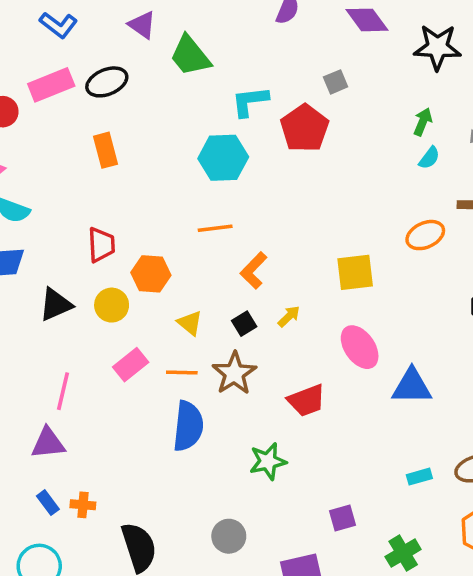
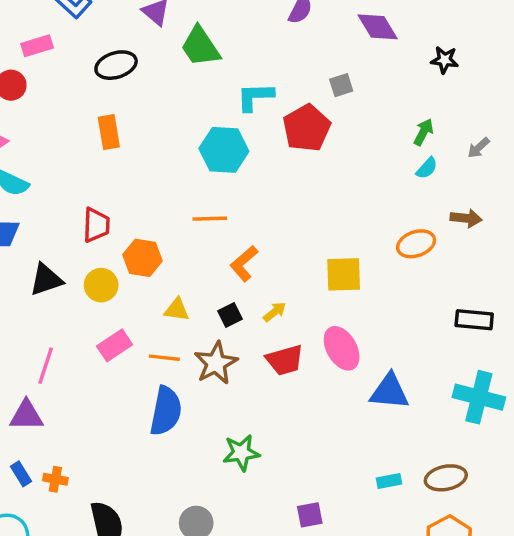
black star: (437, 47) -> (445, 60), size x0.6
pink rectangle: (51, 85) -> (37, 46), moved, size x0.7
yellow triangle: (190, 323) -> (177, 310), turned -36
red trapezoid: (306, 400) -> (285, 360), moved

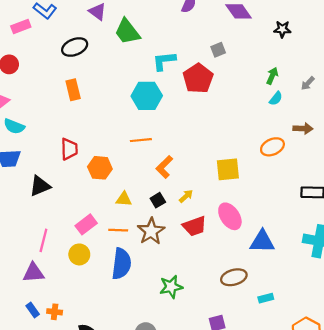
pink rectangle: (37, 46) -> (21, 26), moved
yellow circle: (101, 285) -> (79, 254), moved
brown ellipse: (446, 478) -> (234, 277), moved

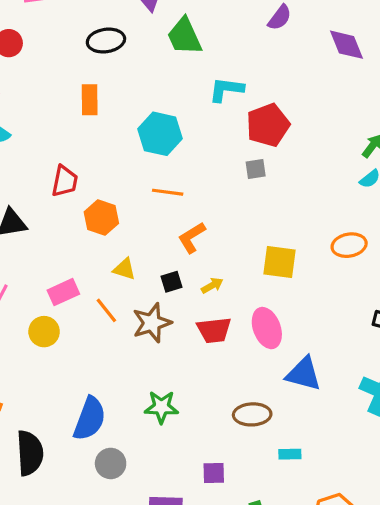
gray square: (218, 50) -> (256, 169), moved
cyan hexagon: (147, 96) -> (160, 134), moved
orange line: (118, 230) -> (106, 310), turned 36
blue semicircle: (121, 264) -> (90, 419), moved

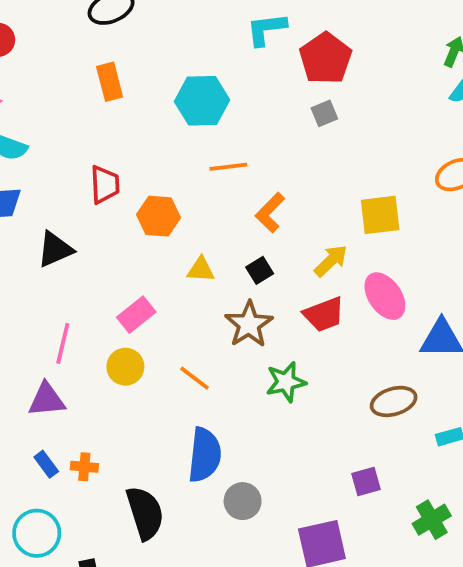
yellow arrow: (212, 285) -> (331, 261), moved, size x1.4
orange line: (106, 310) -> (195, 378), moved
green star: (161, 407) -> (286, 382), moved

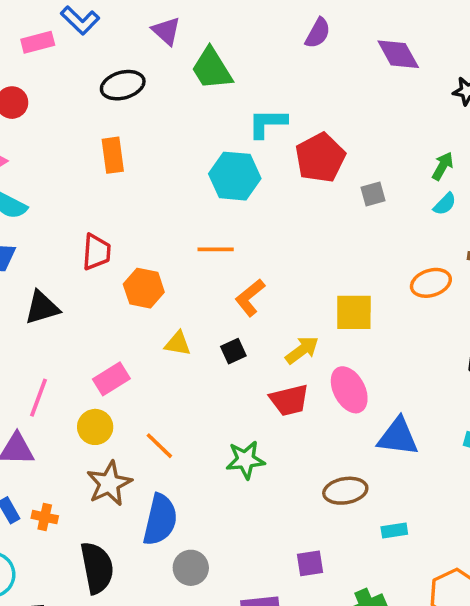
cyan hexagon: (202, 101) -> (235, 176), moved
gray square: (324, 113) -> (373, 194), moved
brown star: (249, 324) -> (109, 483), moved

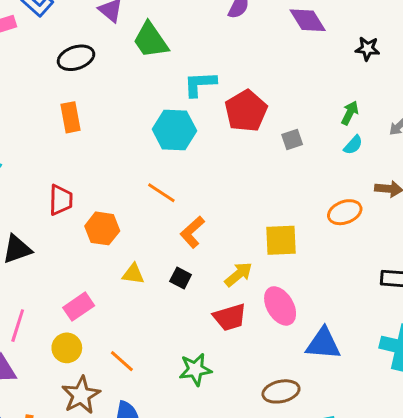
orange line: (216, 249) -> (161, 193), turned 36
black square: (233, 351) -> (181, 278), turned -35

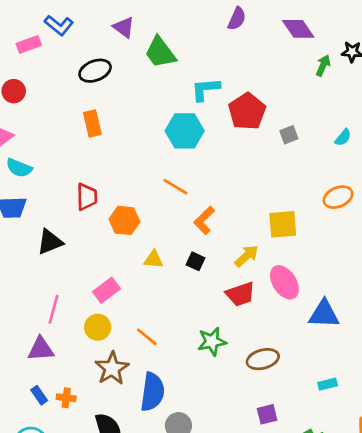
green arrow: (350, 113) -> (323, 65), moved
brown ellipse: (281, 391) -> (263, 359), moved

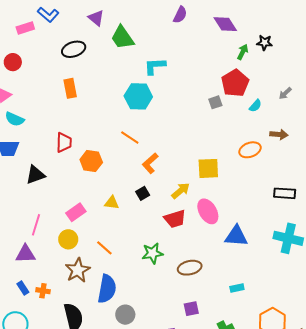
red pentagon: (247, 111) -> (235, 83), moved
yellow triangle: (154, 259) -> (112, 203), moved
black square: (196, 261) -> (143, 193), turned 32

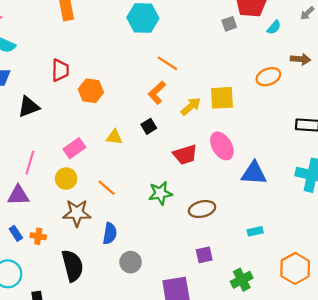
orange line: (130, 137) -> (167, 63), moved
yellow arrow: (181, 191) -> (191, 106), moved
brown star: (78, 270) -> (77, 213), turned 30
blue semicircle: (107, 289) -> (110, 233), size x0.7

